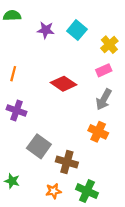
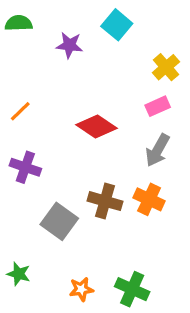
cyan square: (77, 30) -> (117, 25), moved
orange line: (13, 74) -> (20, 111), turned 32
brown cross: (67, 162) -> (105, 201), moved

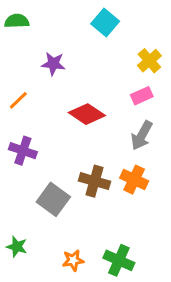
purple star: (69, 45) -> (53, 64), moved

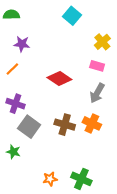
purple star: (53, 64) -> (22, 44), moved
pink rectangle: (142, 96) -> (97, 66), turned 40
gray square: (53, 199) -> (29, 127), moved
green star: (17, 247) -> (13, 152), moved

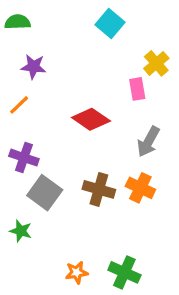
pink rectangle: (97, 66) -> (137, 89), moved, turned 64

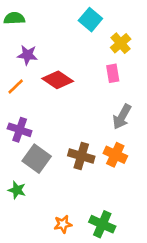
yellow cross: (156, 63) -> (121, 43), moved
red diamond: (91, 119) -> (58, 80), moved

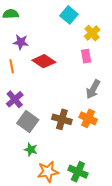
orange line: (16, 86) -> (12, 66), turned -56
purple cross: (20, 130) -> (15, 99), turned 30
green star: (17, 190) -> (31, 150), moved
orange star: (63, 224) -> (48, 172), size x1.5

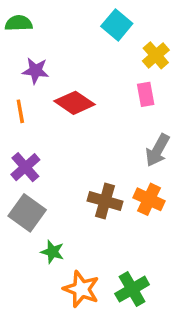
gray square: (28, 121) -> (27, 213), moved
orange star: (48, 172) -> (81, 289), turned 30
green cross: (78, 172) -> (132, 289), turned 36

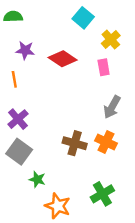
red diamond: (75, 103) -> (63, 59), moved
green cross: (132, 289) -> (102, 194), moved

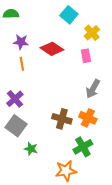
orange line: (14, 79) -> (22, 64), moved
green cross: (102, 194) -> (83, 147), moved
orange star: (58, 206) -> (66, 171), moved, turned -30

